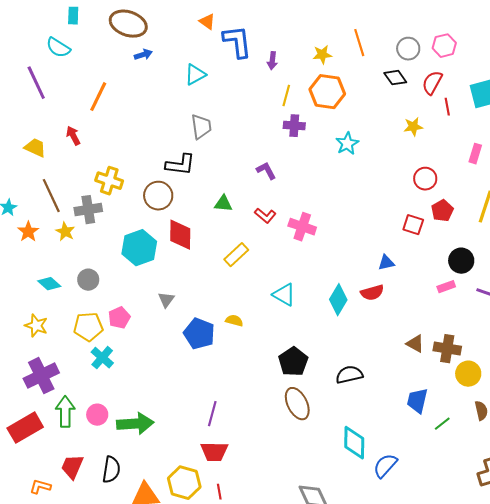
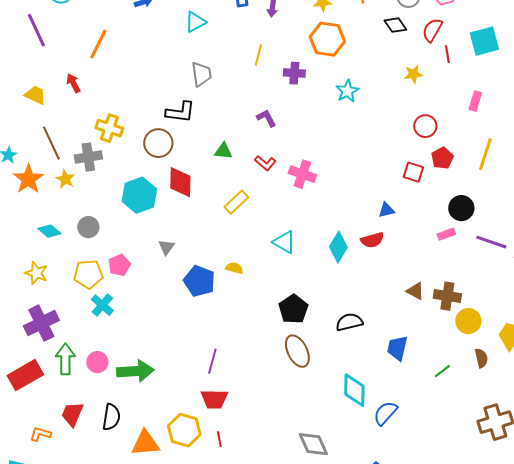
yellow line: (286, 96) -> (258, 55), moved
orange star: (28, 232) -> (28, 179), size x1.4
blue trapezoid: (417, 401) -> (397, 348), moved

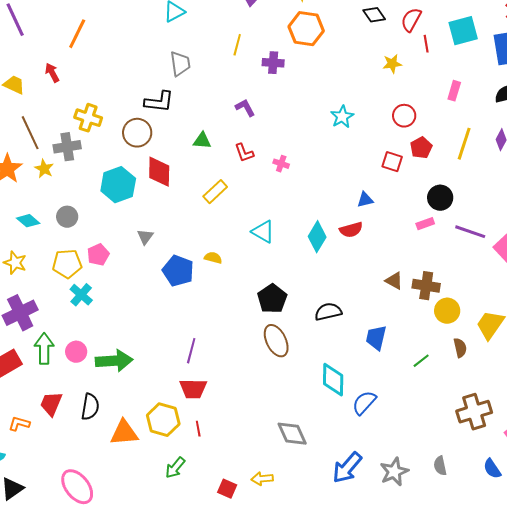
cyan star: (347, 91) -> (342, 117), moved
red L-shape: (265, 163) -> (244, 153), turned 30
pink cross: (302, 174) -> (281, 164), size x0.6

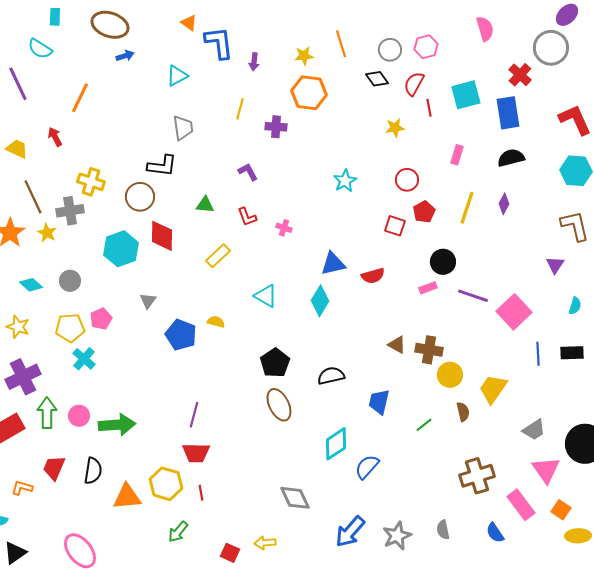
blue triangle: (365, 200) -> (333, 264), moved, size x1.5
red semicircle: (351, 230) -> (373, 276), moved
cyan diamond: (333, 380) -> (336, 444), turned 56

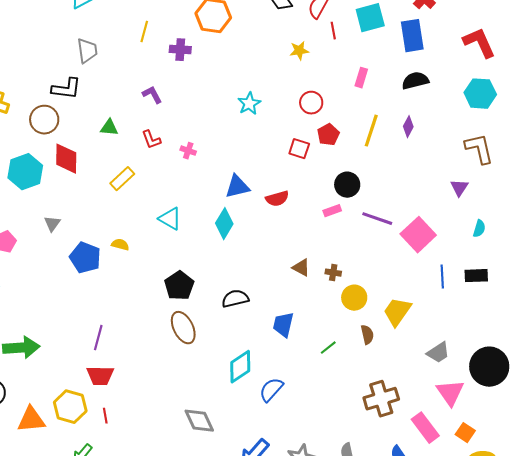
brown cross: (429, 350) -> (333, 273), size x0.6

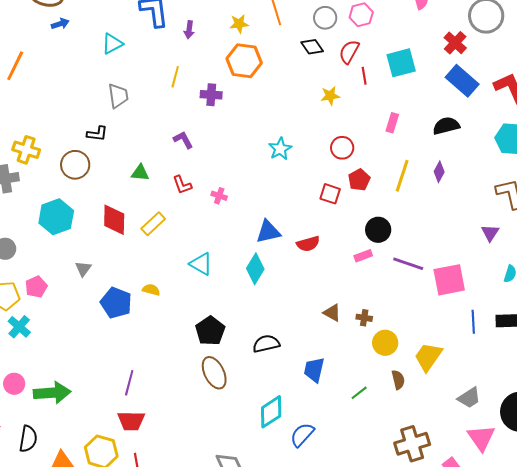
blue rectangle: (412, 36) -> (462, 81), moved, turned -40
black L-shape: (66, 89) -> (97, 134), size x0.7
red diamond: (66, 159) -> (114, 220), moved
pink square: (418, 235) -> (449, 280), turned 32

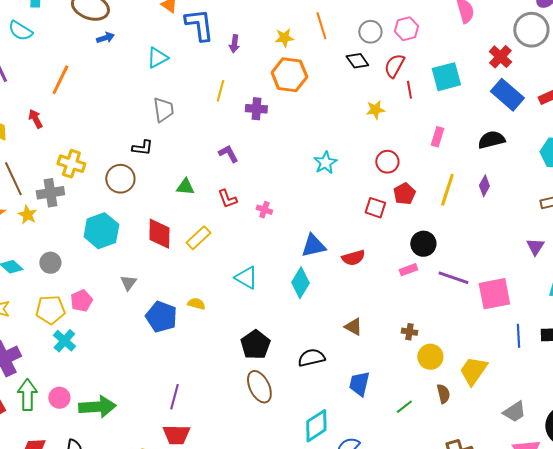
brown triangle: (332, 313) -> (353, 327), moved

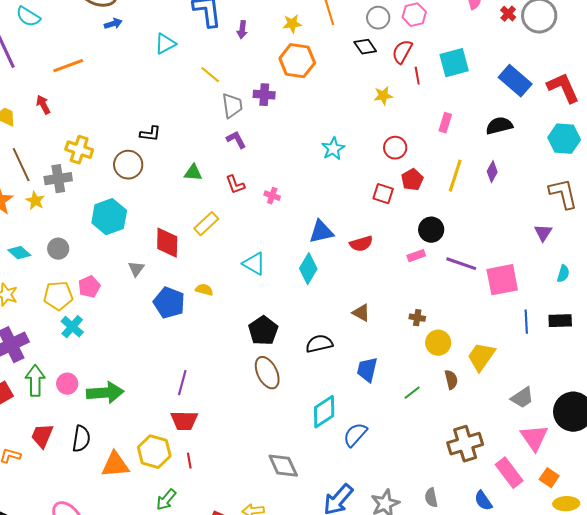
red cross: (500, 57) -> (508, 14), moved, size x0.7
orange line: (60, 80) -> (68, 66), turned 44
yellow line: (220, 91) -> (210, 75), moved, turned -65
gray trapezoid: (163, 110) -> (232, 106), moved
red diamond: (159, 234) -> (167, 243), moved

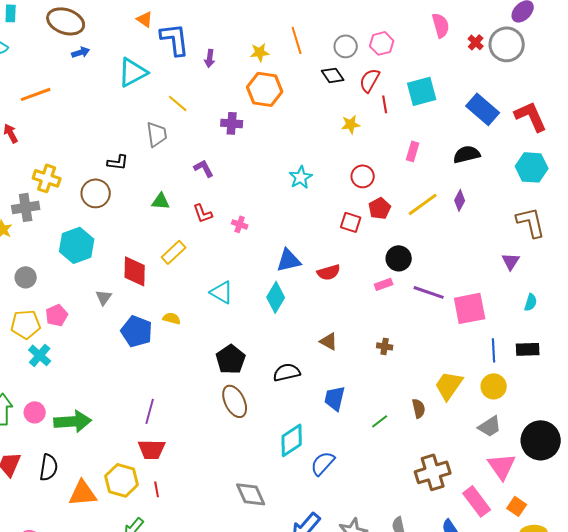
cyan triangle: (165, 44) -> (133, 72), size x1.4
gray trapezoid: (232, 106) -> (157, 134), moved
yellow line: (455, 176) -> (423, 204), turned 36
yellow circle: (438, 343) -> (494, 386), moved

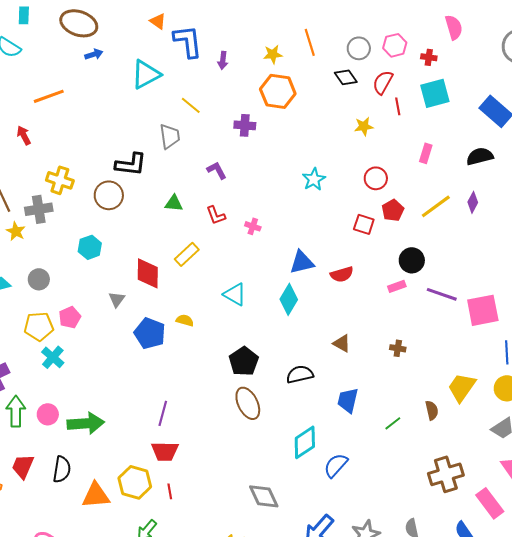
red cross: (476, 42) -> (429, 57), moved, turned -35
black L-shape: (118, 162) -> (131, 164), size x1.5
cyan hexagon: (77, 245) -> (90, 247), size x0.7

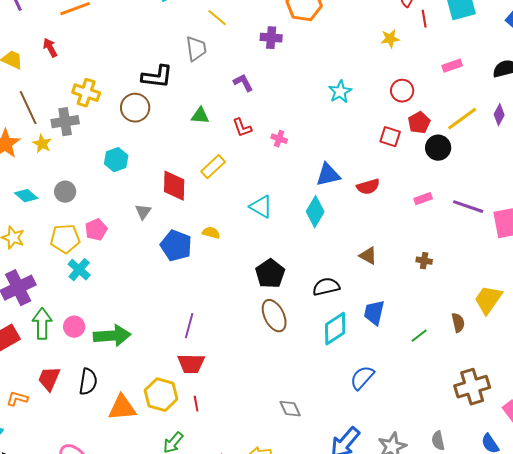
pink rectangle: (426, 153) -> (452, 66), turned 54
black circle: (412, 260) -> (438, 148), moved
cyan diamond: (305, 442) -> (335, 329), moved
gray diamond: (264, 496) -> (290, 409), size x0.7

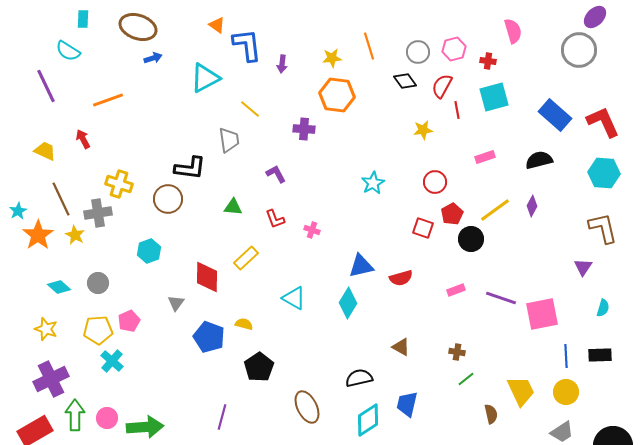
black pentagon: (270, 274) -> (259, 367), moved
yellow trapezoid: (488, 300) -> (521, 391), turned 120
green line: (419, 336) -> (466, 379), moved

